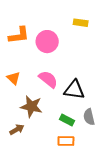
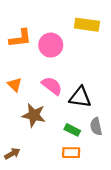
yellow rectangle: (81, 23) -> (87, 25), size x1.5
brown arrow: (17, 129) -> (12, 154), moved

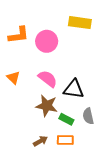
brown star: (34, 115) -> (47, 106), moved
brown arrow: (12, 154) -> (40, 141), moved

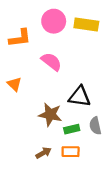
pink circle: (47, 41) -> (54, 21), moved
pink semicircle: (48, 79) -> (51, 62), moved
green rectangle: (66, 119) -> (72, 129), turned -40

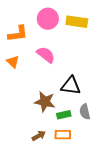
orange triangle: (14, 84) -> (13, 62), moved

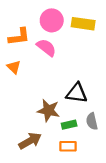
pink semicircle: (46, 55) -> (46, 48), moved
brown arrow: (39, 136) -> (30, 141), moved, size x1.5

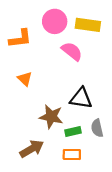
pink semicircle: (46, 48) -> (72, 51), moved
orange triangle: (14, 67) -> (25, 79), moved

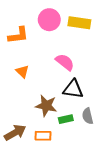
pink semicircle: (72, 51) -> (65, 62), moved
brown arrow: (32, 149) -> (15, 133), moved
orange rectangle: (72, 154) -> (43, 136), moved

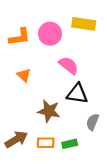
pink circle: (49, 20) -> (50, 34), moved
gray semicircle: (88, 116) -> (93, 122), turned 35
green rectangle: (66, 119) -> (70, 144), moved

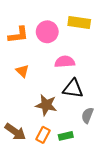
pink semicircle: (69, 65) -> (65, 62), turned -42
brown arrow: (16, 139) -> (15, 132), turned 65
orange rectangle: (46, 143) -> (43, 135), turned -63

